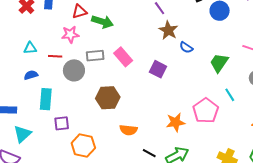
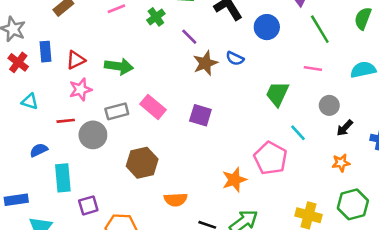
red triangle: (79, 11) -> (76, 60), moved
brown star: (168, 30) -> (205, 63), turned 30
blue semicircle: (186, 47) -> (235, 58), moved
cyan triangle: (30, 48) -> (30, 101), moved, turned 32

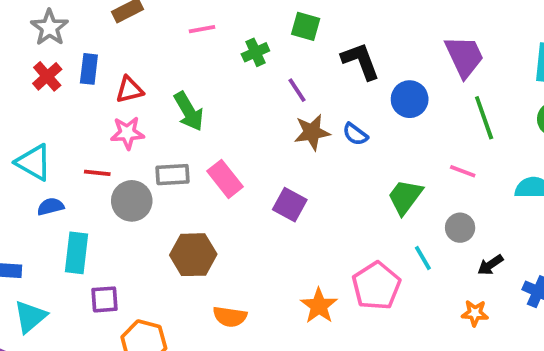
green arrow: (119, 66) -> (189, 111), turned 40
cyan triangle: (30, 101) -> (34, 162), moved, size x1.5
gray circle: (329, 105) -> (460, 228), moved
orange star: (234, 180) -> (319, 306), turned -30

